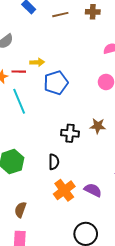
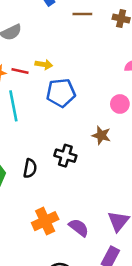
brown star: (98, 126) -> (101, 135), moved
black semicircle: (54, 162) -> (30, 168), moved

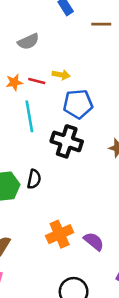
black cross: (65, 156) -> (67, 141), moved, size x1.4
black semicircle: (30, 168) -> (34, 179), moved

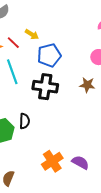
yellow arrow: (61, 75) -> (32, 34), turned 32
red line: (37, 81) -> (13, 43), turned 40

